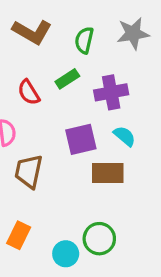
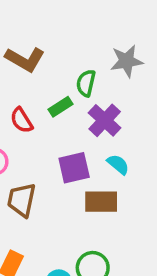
green semicircle: (84, 40) -> (86, 83), moved
purple cross: (111, 92) -> (105, 120), turned -36

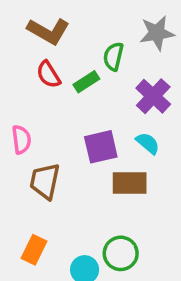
red semicircle: (22, 120) -> (48, 75), moved
purple cross: (105, 120) -> (153, 96), moved

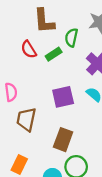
brown L-shape: (48, 31) -> (44, 21), moved, turned 56
brown rectangle: (130, 183) -> (63, 140), moved, turned -70

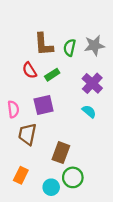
green semicircle: (71, 38) -> (70, 48), moved
purple square: (63, 97) -> (44, 105), moved

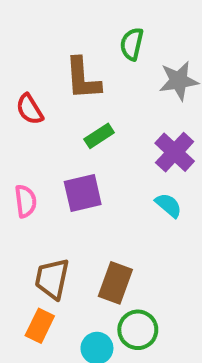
green semicircle: (70, 48) -> (132, 44), moved
red semicircle: (30, 70) -> (30, 109), moved
brown trapezoid: (27, 134) -> (52, 279), moved

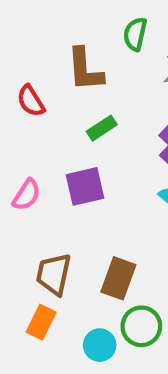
pink semicircle: (26, 201) -> (27, 195), turned 40

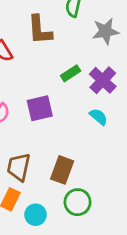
green rectangle: (102, 128) -> (71, 73), moved
cyan circle: (100, 345) -> (36, 215), moved

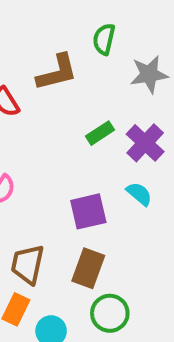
brown L-shape: (40, 30) -> (57, 72), turned -100
purple square: (40, 108) -> (88, 211), moved

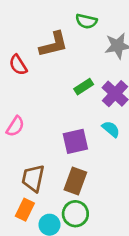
green semicircle: (104, 39) -> (86, 21), turned -90
green circle: (110, 313) -> (75, 214), moved

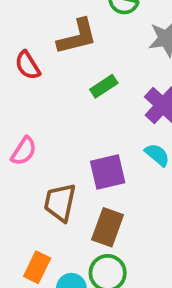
green rectangle: (84, 87) -> (104, 86), moved
brown trapezoid: (33, 178) -> (60, 202), moved

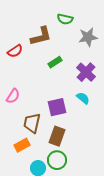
red semicircle: (28, 65) -> (15, 51), turned -91
orange rectangle: (37, 267) -> (22, 145), moved, turned 35

